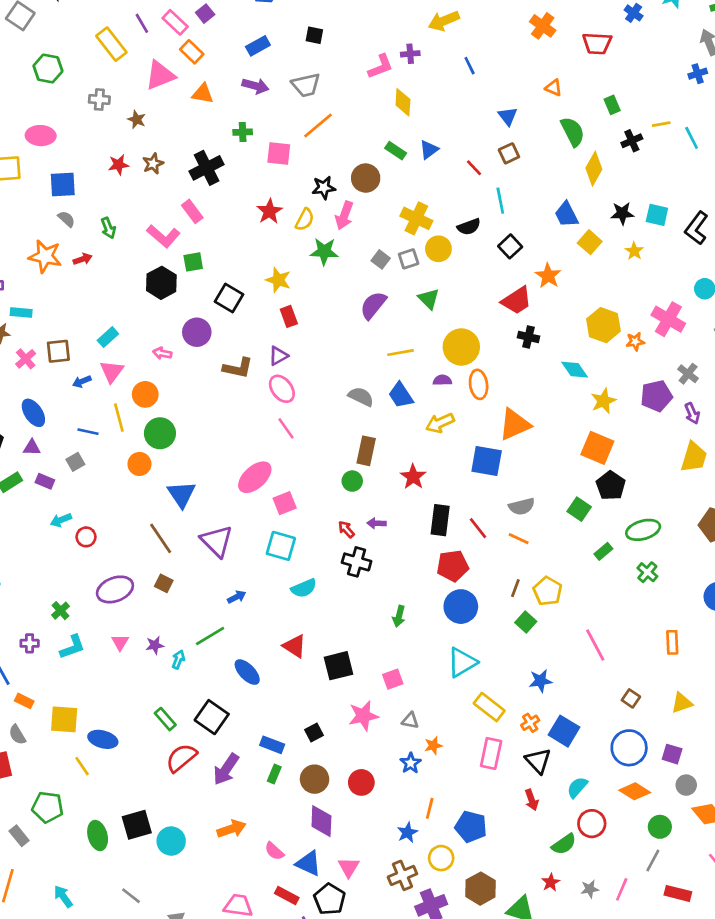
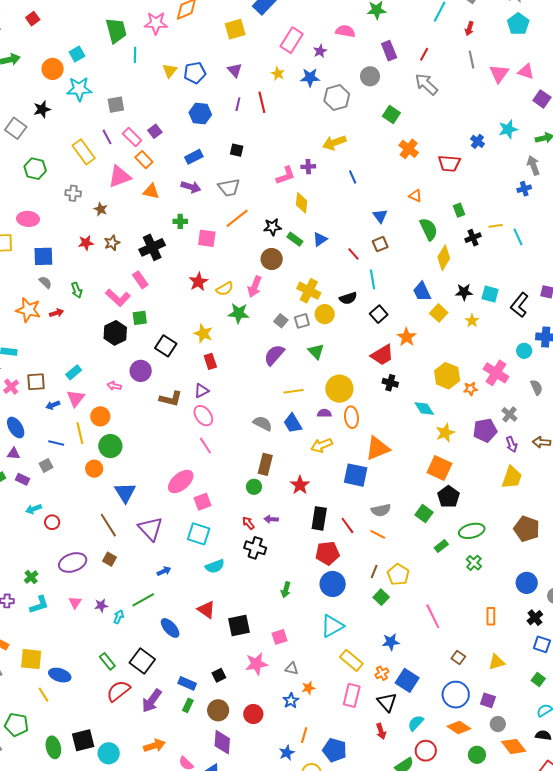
black star: (324, 188) -> (272, 227), moved
yellow semicircle: (305, 220) -> (225, 289), turned 30

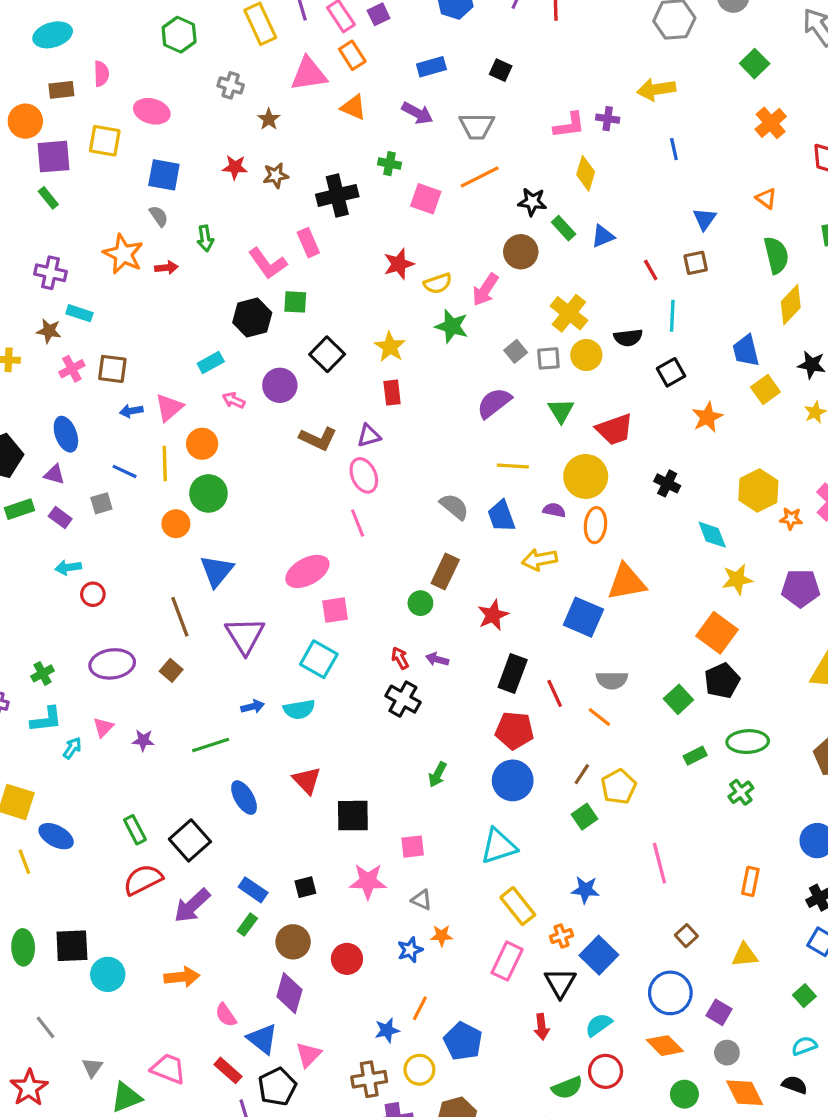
red trapezoid: (382, 355) -> (615, 429), moved
cyan rectangle: (74, 372) -> (211, 363), moved
cyan semicircle: (215, 566) -> (299, 709), moved
cyan arrow: (119, 617) -> (72, 748), moved

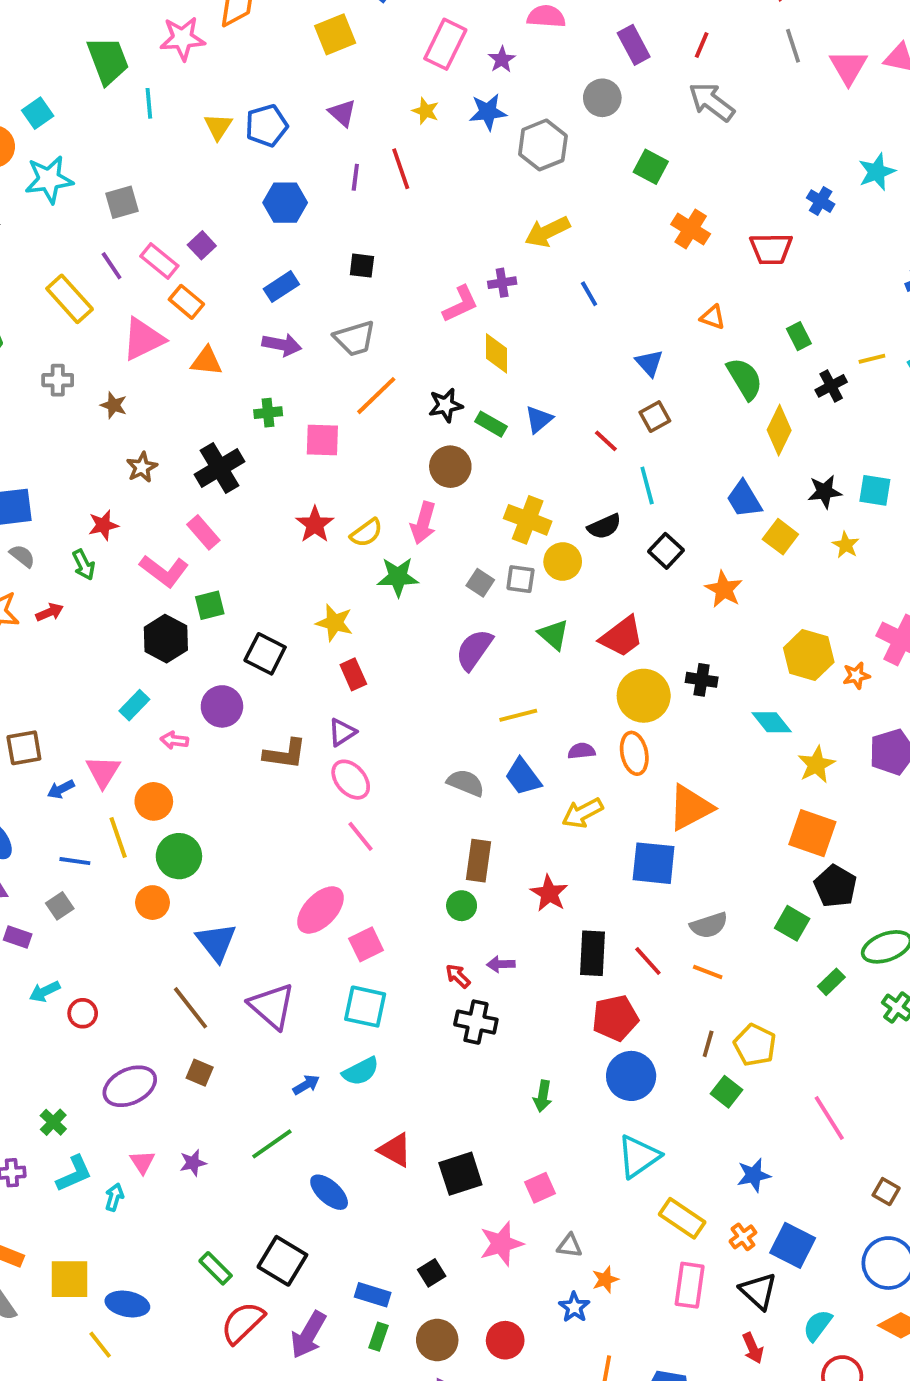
red star: (235, 167) -> (103, 525), moved
gray square: (548, 358) -> (520, 579), turned 30
yellow circle: (586, 476) -> (644, 696), moved

